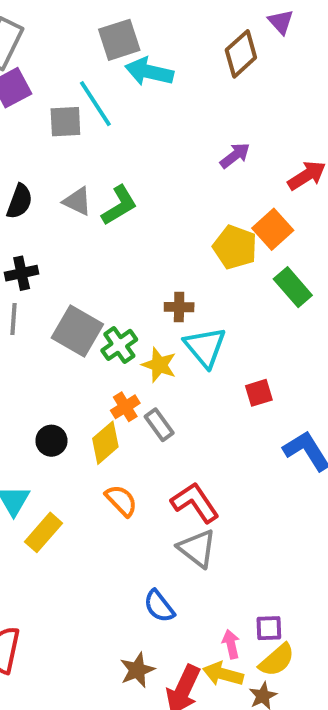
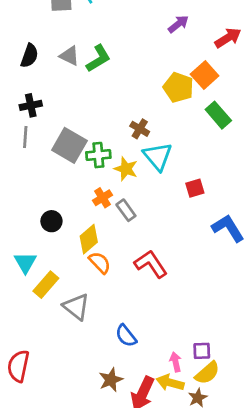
brown cross: (179, 307) -> (140, 129), turned 30
green cross: (119, 345) -> (98, 155), turned 30
yellow diamond: (105, 443) -> (89, 239), moved
gray triangle: (197, 548) -> (76, 307), moved

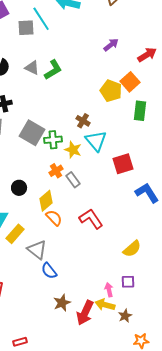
green rectangle: (218, 115) -> (140, 111), turned 48
red square: (195, 188) -> (123, 164), size x1.5
blue semicircle: (126, 336) -> (49, 271), moved
yellow semicircle: (207, 373) -> (132, 249), moved

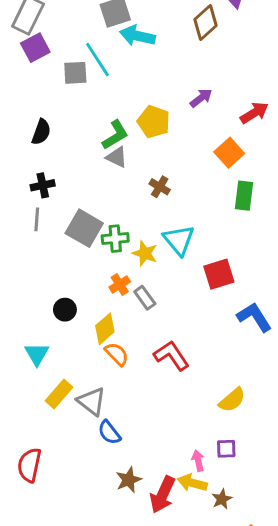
gray triangle: (32, 68) -> (117, 157), moved
yellow pentagon: (111, 91) -> (154, 122), moved
brown cross: (83, 121) -> (160, 187), moved
yellow rectangle: (15, 234) -> (59, 394), moved

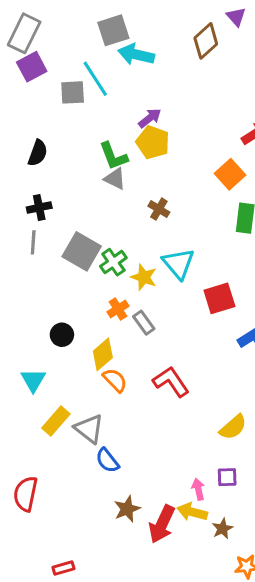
purple arrow: (201, 98) -> (150, 118), moved
green L-shape: (115, 135) -> (113, 156), turned 100
green cross: (115, 239) -> (113, 262), turned -30

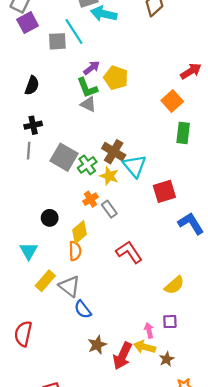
purple arrow: (150, 118) -> (92, 68), moved
brown cross: (159, 209) -> (114, 152), moved, size x1.5
orange semicircle: (115, 380) -> (75, 251), moved, turned 42

